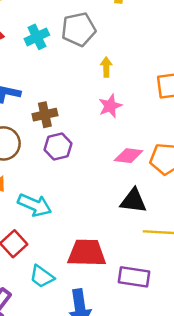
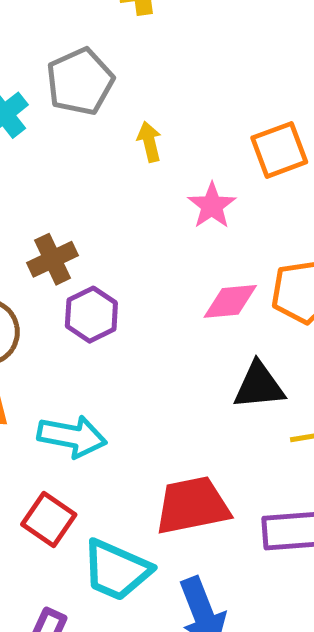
pink star: (110, 106) -> (212, 206), moved
cyan trapezoid: (42, 277) -> (116, 570), size x1.4

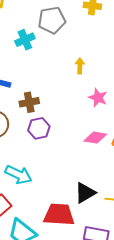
gray pentagon: (80, 82) -> (52, 20), moved
pink star: (212, 206) -> (98, 98), turned -30
black triangle: (259, 386) -> (85, 193), moved, turned -40

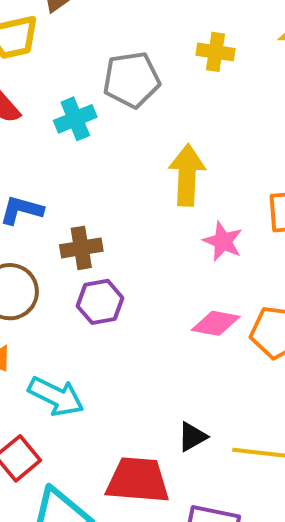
yellow arrow: (80, 66) -> (187, 175), size x1.8
black triangle: (85, 193) -> (192, 437), size x0.7

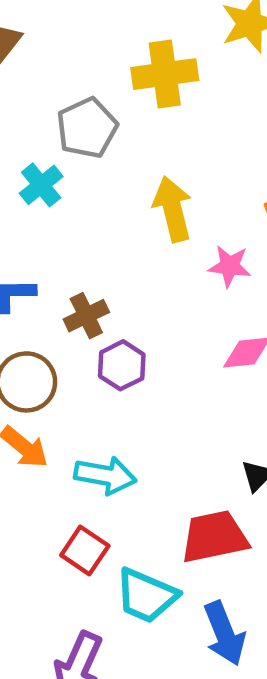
yellow cross: (215, 52) -> (165, 74), size x1.6

